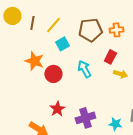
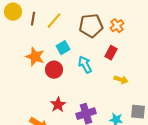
orange cross: (116, 30) -> (117, 26), turned -32
cyan square: (62, 44) -> (63, 48), moved
yellow arrow: (120, 74) -> (121, 80), moved

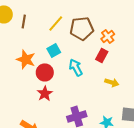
yellow line: (54, 21) -> (56, 23), moved
orange cross: (117, 26) -> (108, 36), moved
red star: (58, 105) -> (45, 93), moved

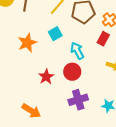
orange star: (26, 59) -> (27, 43), turned 30
red circle: (45, 72) -> (72, 72), moved

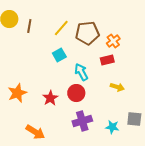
red rectangle: (103, 39) -> (107, 60), turned 48
orange star: (27, 43) -> (17, 93), moved

